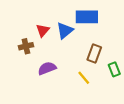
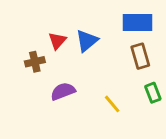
blue rectangle: (87, 17) -> (137, 22), moved
brown rectangle: (94, 54) -> (140, 56), moved, turned -36

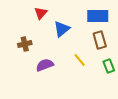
red triangle: (57, 41) -> (41, 13), moved
yellow line: (112, 104) -> (80, 60), moved

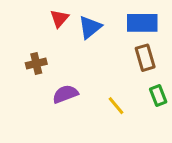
blue triangle: (62, 29) -> (90, 27), moved
yellow line: (80, 60) -> (116, 106), moved

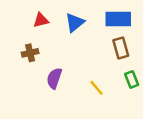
red triangle: (59, 19) -> (41, 20), moved, turned 35
purple semicircle: (65, 94) -> (54, 78), turned -50

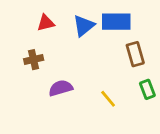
blue rectangle: (118, 19) -> (116, 22), moved
purple semicircle: (54, 78) -> (61, 88), turned 55

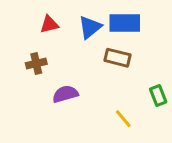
brown rectangle: (135, 54) -> (118, 58), moved, turned -60
yellow line: (108, 99) -> (123, 119), moved

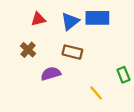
brown rectangle: (118, 58) -> (72, 52), moved
brown cross: (36, 64) -> (28, 50), turned -35

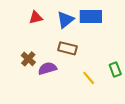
brown cross: (28, 50) -> (28, 59), moved
yellow line: (96, 93) -> (89, 78), moved

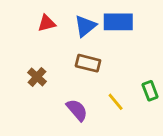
purple semicircle: (47, 68) -> (77, 110), moved, turned 66

